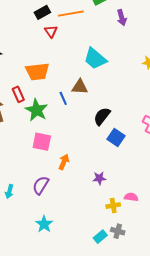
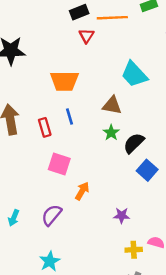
red rectangle: (18, 94) -> (45, 127), moved
blue line: (63, 98) -> (70, 116), moved
green star: (37, 110) -> (111, 133), moved, size x0.6

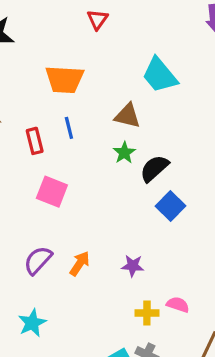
orange arrow: (82, 191) -> (80, 264), moved

